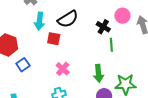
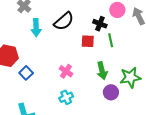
red square: (54, 39) -> (88, 41), moved

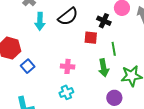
green line: (111, 40) -> (114, 49), moved
pink cross: (66, 71) -> (68, 66), turned -32
purple circle: (111, 92) -> (114, 98), moved

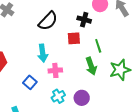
cyan arrow: (40, 21) -> (43, 53), moved
blue square: (28, 66) -> (30, 82), moved
purple circle: (114, 98) -> (82, 98), moved

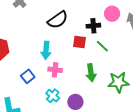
black cross: (84, 20) -> (93, 26), turned -32
green line: (98, 46) -> (102, 46), moved, turned -40
cyan cross: (58, 96) -> (53, 96), turned -32

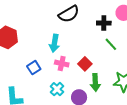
red square: (80, 42) -> (85, 64), moved, turned 32
green arrow: (91, 73) -> (95, 82), moved

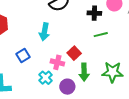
green line: (111, 44) -> (101, 35), turned -64
pink cross: (62, 63) -> (57, 62), moved

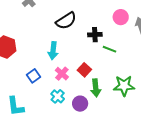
black cross: (94, 13) -> (95, 35), moved
green line: (101, 35) -> (110, 49), turned 40
pink cross: (57, 62) -> (62, 74), moved, turned 32

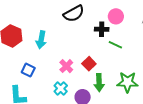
pink circle: (121, 17) -> (116, 16), moved
cyan arrow: (53, 51) -> (41, 40), moved
blue square: (34, 76) -> (28, 70), moved, turned -32

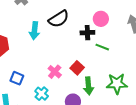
cyan arrow: (41, 40) -> (34, 31), moved
cyan cross: (61, 88) -> (42, 94), moved

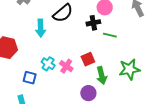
red square: (77, 68) -> (88, 59), turned 32
cyan cross: (42, 94) -> (48, 64), moved

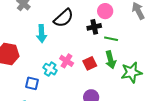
pink cross: (66, 66) -> (67, 61), moved
green arrow: (102, 76) -> (111, 60), moved

